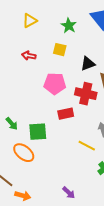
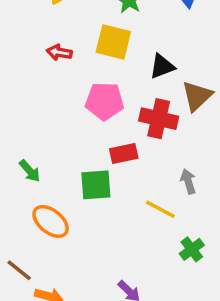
yellow square: (60, 50) -> (113, 42), size x1.5
green square: (38, 132) -> (96, 185), moved

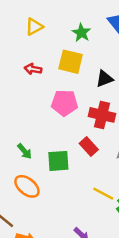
red rectangle: (124, 153) -> (89, 146), moved, turned 60
green arrow: (30, 171) -> (25, 151), moved
yellow line: (160, 209) -> (103, 194), moved

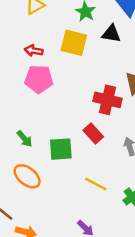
black triangle: (104, 79) -> (111, 34), moved, turned 30
pink pentagon: (64, 103) -> (39, 79), moved
yellow line: (103, 194) -> (96, 184), moved

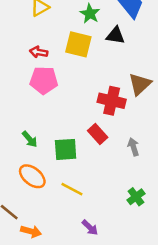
yellow line: (96, 184) -> (72, 189), moved

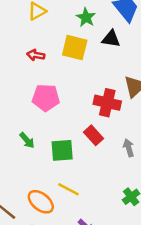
pink pentagon: (44, 80) -> (46, 98), moved
orange ellipse: (32, 176) -> (41, 202), moved

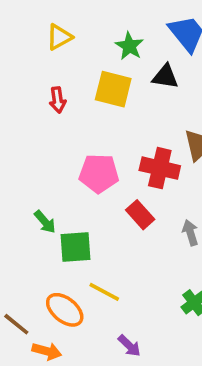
red arrow: (36, 55) -> (58, 100), turned -108
pink pentagon: (46, 98) -> (99, 173), moved
green square: (62, 150) -> (76, 247), moved

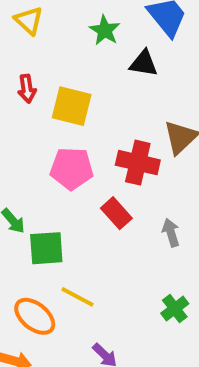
yellow triangle: (59, 37) -> (29, 21), turned -48
yellow square: (113, 89) -> (72, 106), moved

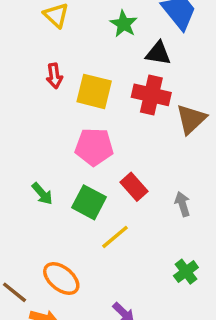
red cross: (138, 163) -> (151, 95), moved
green square: (46, 248) -> (89, 202), moved, turned 32
yellow line: (77, 297) -> (115, 237), moved, turned -68

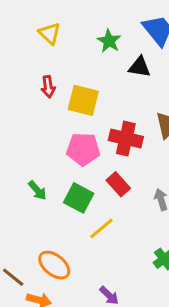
red cross: (151, 95) -> (126, 139), moved

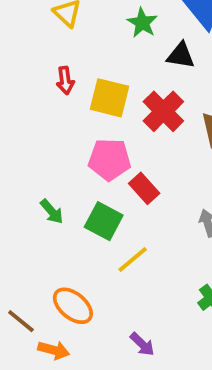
red cross: (126, 139) -> (163, 111), moved, turned 32
red rectangle: (118, 184) -> (144, 188), moved

